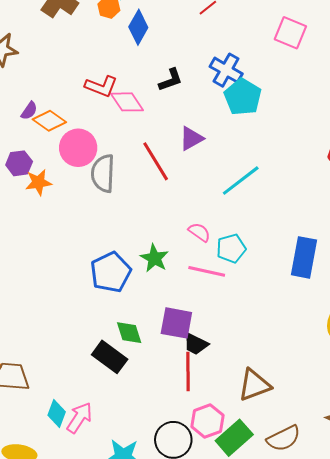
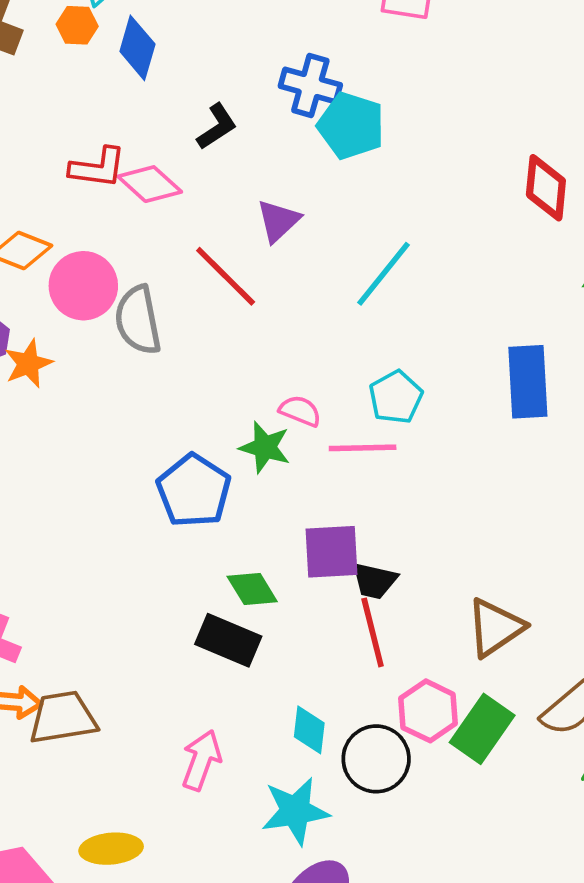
pink semicircle: (199, 232) -> (300, 411), moved
cyan diamond: (57, 413) -> (309, 730), moved

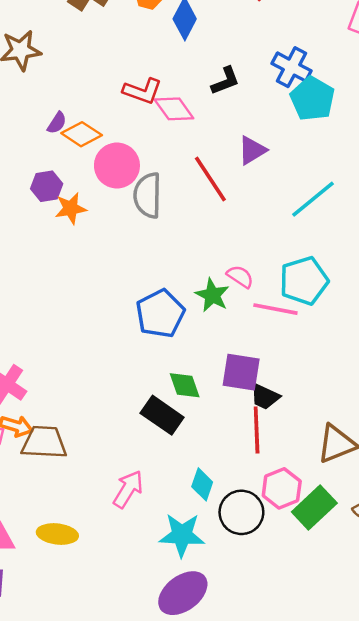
cyan pentagon: (396, 397) -> (304, 281), size x1.4

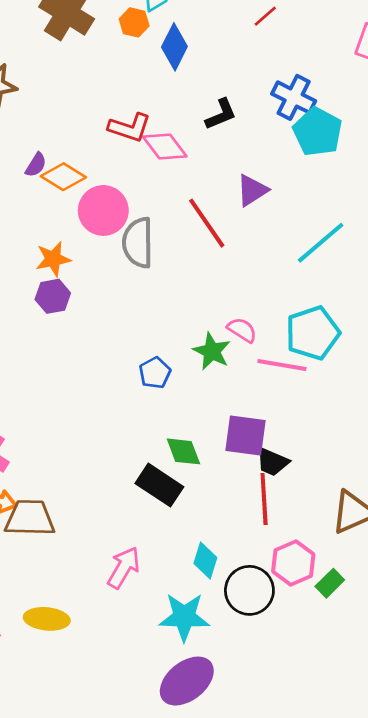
purple hexagon: (47, 186) -> (53, 296), moved
blue pentagon: (160, 314) -> (155, 373), size x0.6
green rectangle: (314, 508) -> (330, 583), size x0.6

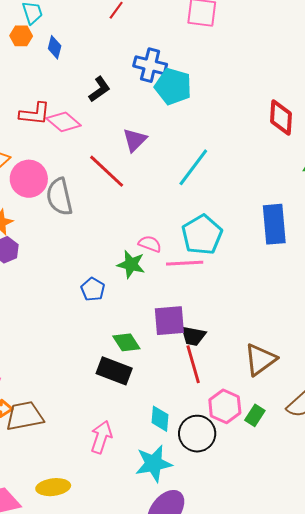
blue diamond: (174, 47) -> (55, 47), size x0.7

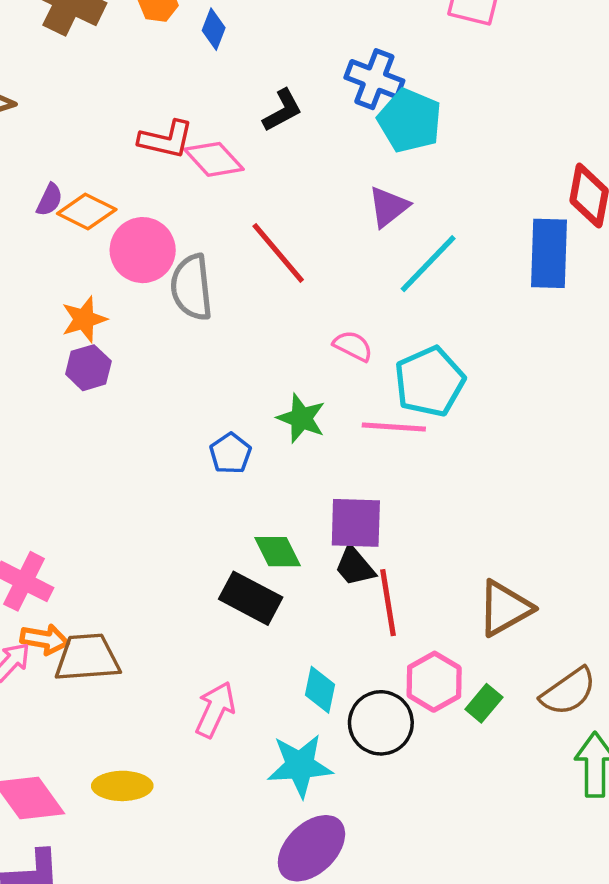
purple triangle: (135, 140) -> (388, 207), moved
blue rectangle: (274, 224) -> (549, 253), moved
pink semicircle: (150, 244) -> (353, 346), moved
black trapezoid: (193, 336) -> (355, 566), moved, turned 32

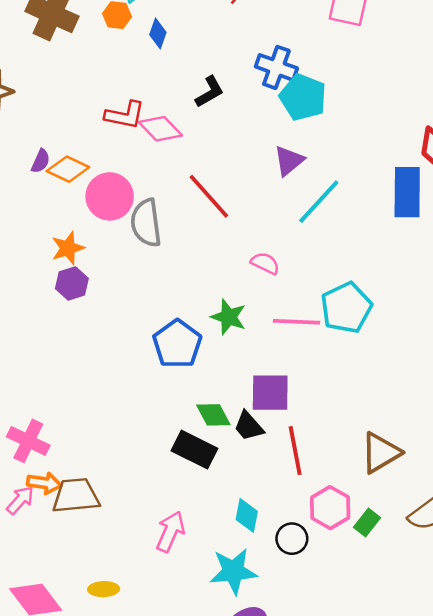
cyan pentagon: (429, 382) -> (346, 308), moved
blue pentagon: (230, 454) -> (177, 344), size x1.6
black trapezoid: (355, 566) -> (249, 426), moved
black circle: (381, 723) -> (292, 539), size x0.7
yellow ellipse: (122, 786) -> (104, 589), size x0.7

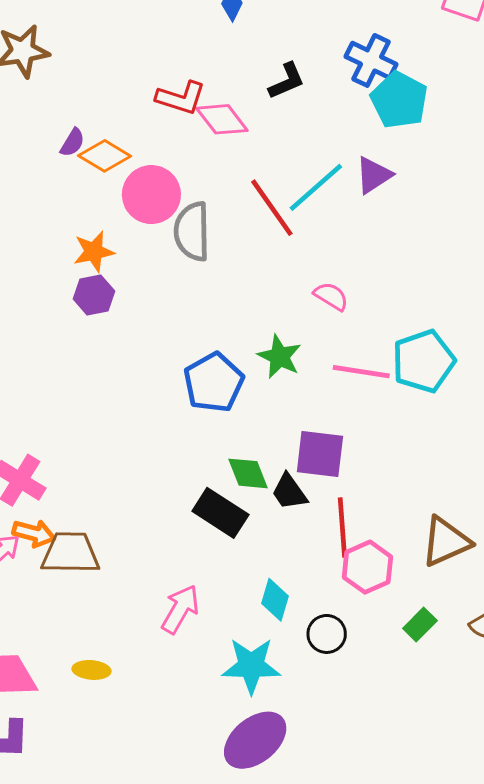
cyan line: (319, 202) -> (316, 187), moved
pink hexagon: (330, 508) -> (367, 567), moved

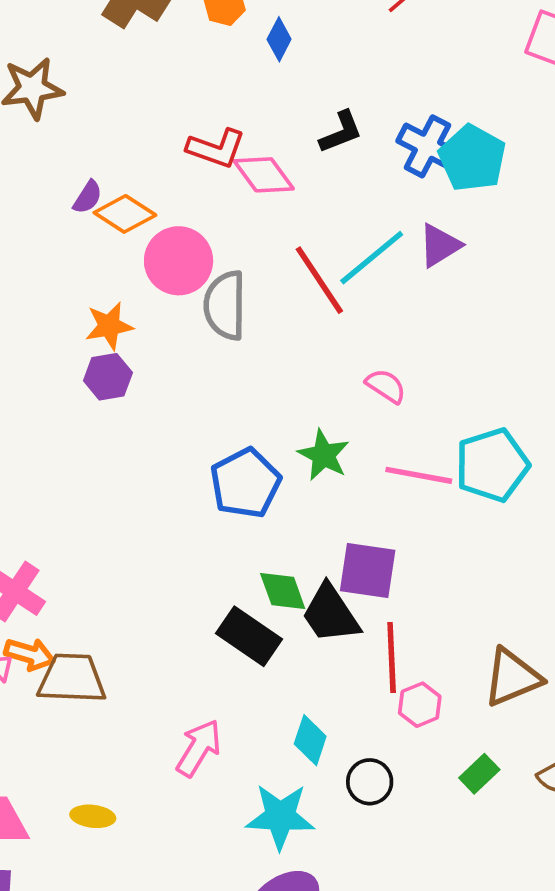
blue cross: (371, 60) -> (427, 146), moved
black trapezoid: (289, 492) -> (330, 614), size x1.4
pink hexagon: (367, 567) -> (420, 705), size x0.7

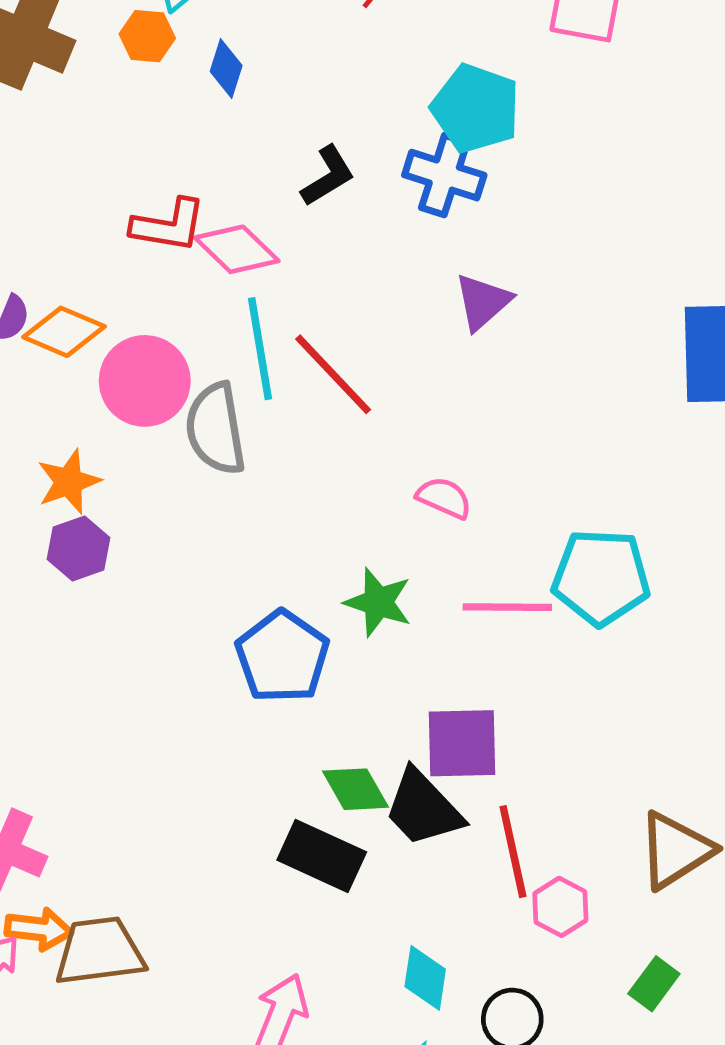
cyan pentagon: (472, 158) -> (476, 108), moved
cyan line: (372, 258) -> (260, 349), moved, turned -50
cyan pentagon: (492, 465) -> (601, 577), turned 30

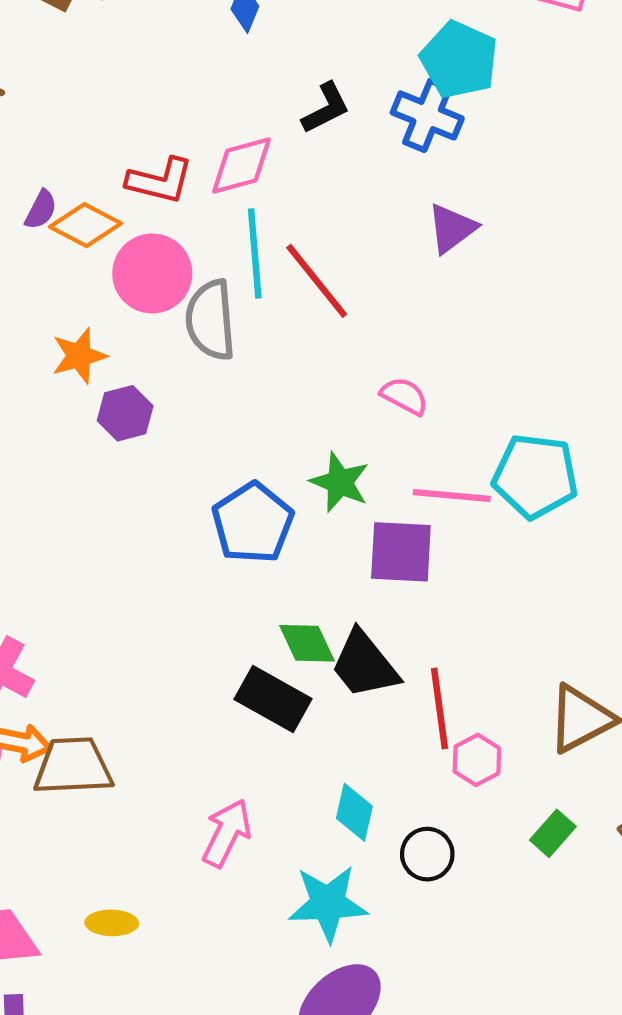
red L-shape: (169, 225) -> (160, 181), moved
pink diamond: (237, 249) -> (241, 165), turned -64
purple hexagon: (79, 548) -> (125, 413), moved
purple square: (462, 743) -> (401, 552), moved

